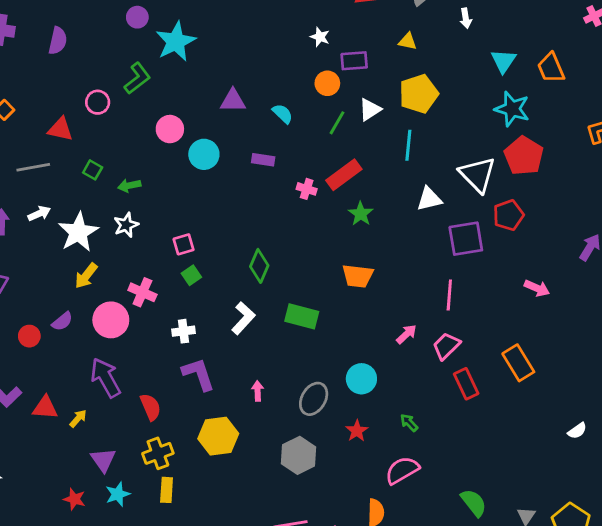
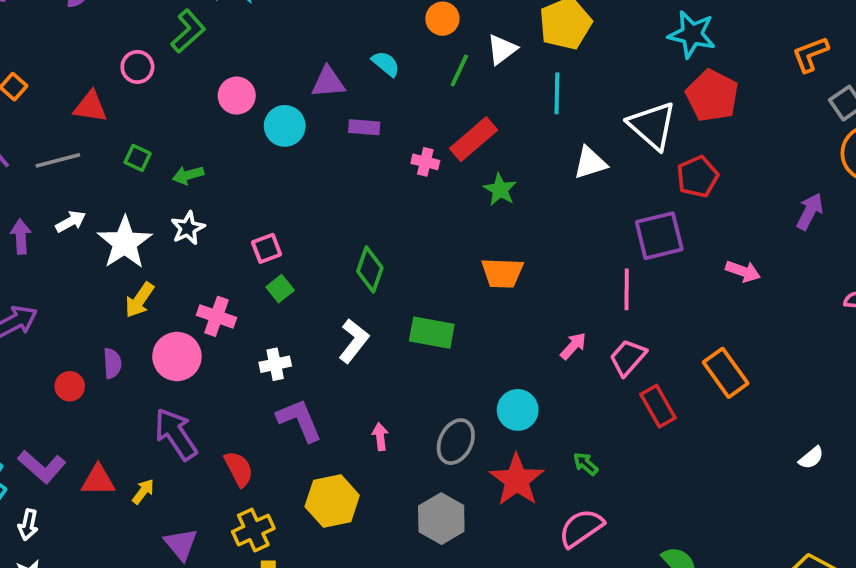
purple triangle: (233, 101) -> (328, 82), moved
purple square: (466, 239) -> (659, 236), moved
purple semicircle: (62, 321) -> (112, 363), turned -50
red star: (357, 431) -> (517, 480), size x1.8

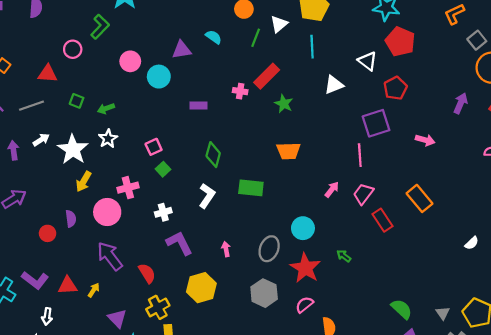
white triangle: (652, 126) -> (368, 61), size x0.7
purple rectangle: (364, 127) -> (199, 105), moved
pink cross: (216, 316) -> (128, 188), turned -30
white arrow: (28, 525) -> (47, 316), moved
pink semicircle: (581, 528) -> (304, 305), moved, size x0.7

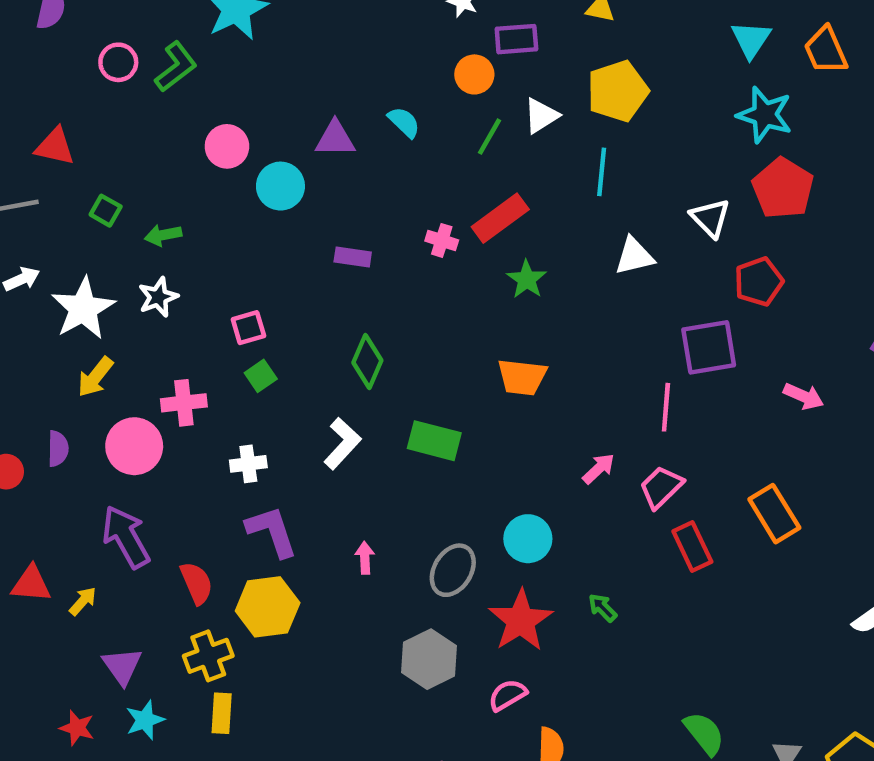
pink circle: (73, 49) -> (118, 62), moved
yellow hexagon: (201, 288) -> (268, 607), moved

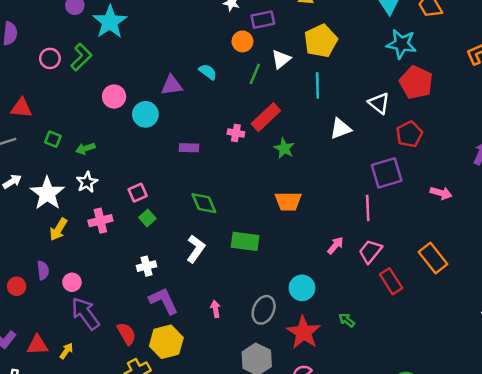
green diamond: (367, 361) -> (204, 203), turned -40
pink cross: (184, 403) -> (100, 221), moved
pink circle: (134, 446) -> (72, 282), moved, size x0.6

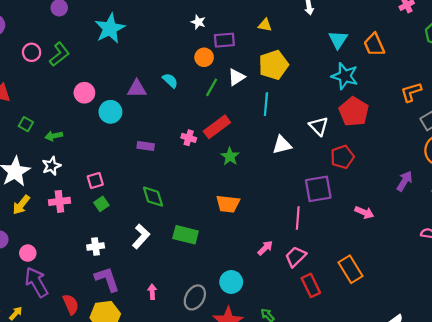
cyan star: (110, 22) -> (110, 28), moved

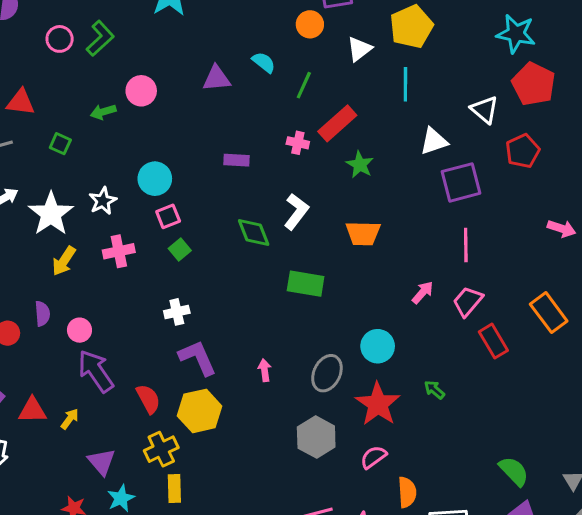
green line: (212, 87) -> (304, 85), moved
cyan circle: (110, 112) -> (155, 179), moved
green arrow: (54, 136) -> (103, 112), moved
purple square: (318, 189) -> (461, 182), moved
white L-shape: (141, 236) -> (296, 212), moved

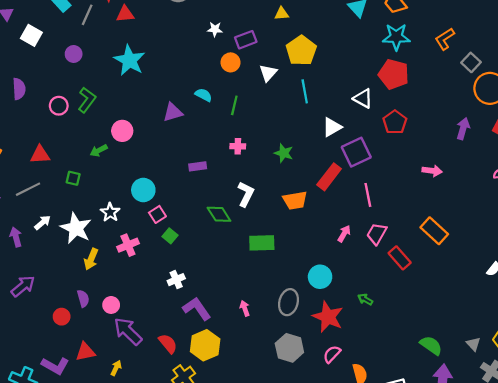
cyan star: (516, 34) -> (396, 37), moved
red rectangle: (337, 123) -> (329, 177), moved
red triangle: (32, 410) -> (85, 352), moved

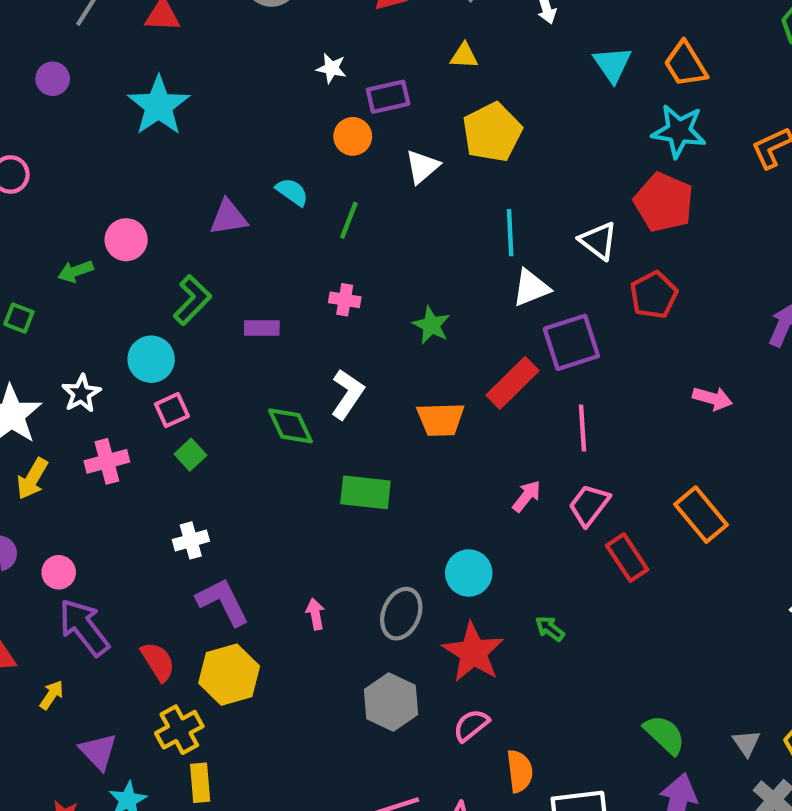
cyan line: (305, 91) -> (510, 233), moved
green L-shape: (87, 100) -> (192, 300), moved

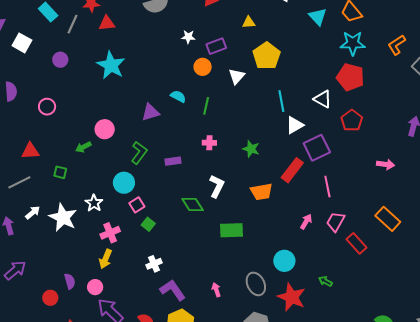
yellow arrow: (32, 479) -> (106, 259), moved
gray ellipse: (401, 614) -> (256, 284), turned -40

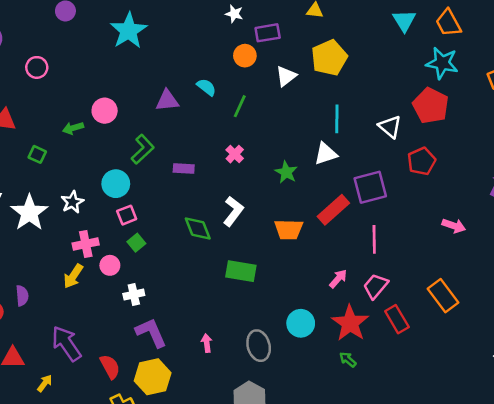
white triangle: (295, 125) -> (326, 154), moved
pink cross: (209, 143) -> (235, 154), turned 32
pink circle: (95, 287) -> (110, 265), moved
red star: (292, 297) -> (350, 323), moved

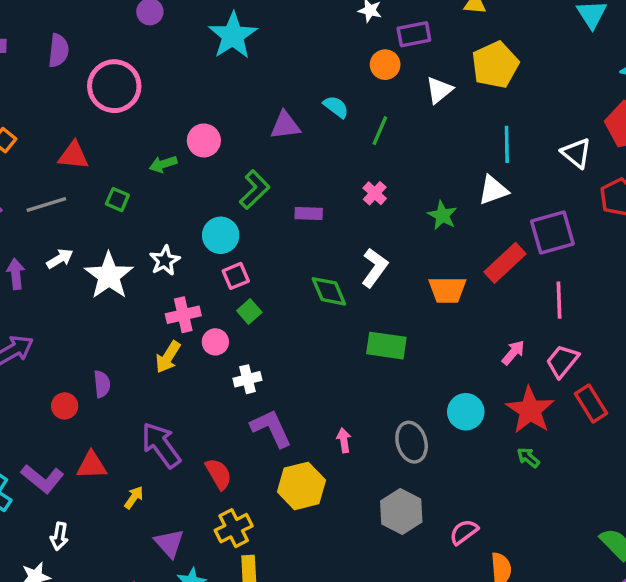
pink circle: (37, 67) -> (114, 86), size x1.8
yellow hexagon: (153, 377) -> (301, 486), moved

